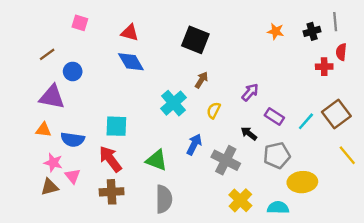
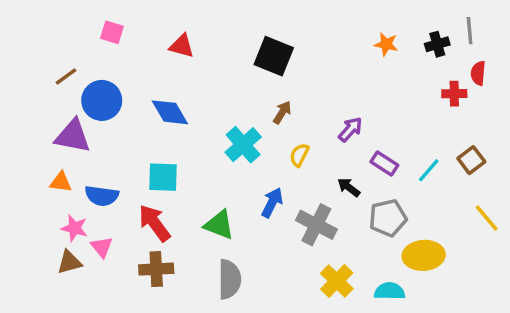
blue diamond: (131, 62) -> (170, 112), moved
blue circle: (73, 71) -> (102, 100), size x1.5
brown square: (336, 114) -> (471, 160), size x0.7

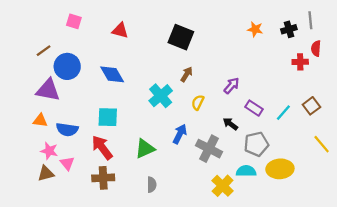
green triangle: (219, 225) -> (145, 149), turned -45
gray semicircle: (229, 279) -> (152, 185), size x0.6
cyan semicircle: (390, 291) -> (246, 171), moved

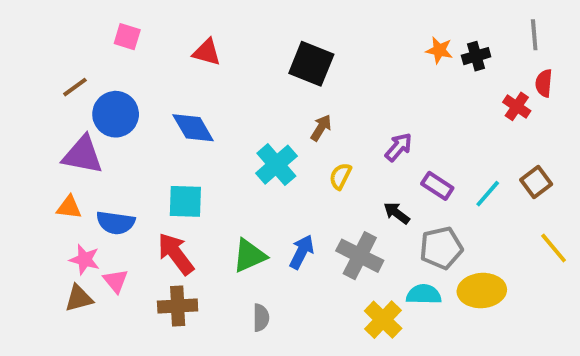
black cross: (289, 29) -> (476, 56), moved
red cross: (300, 62) -> (517, 106), turned 35
blue arrow: (180, 134) -> (302, 252), moved

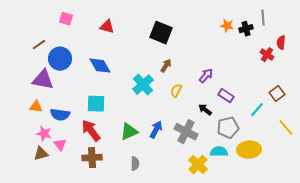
gray line: (534, 35) -> (263, 18), moved
cyan line: (488, 194) -> (257, 110), moved

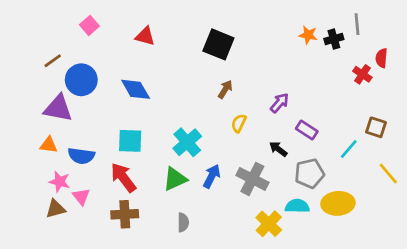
pink square: (66, 19) -> (89, 25), turned 32
cyan cross: (143, 85) -> (187, 142), moved
brown square: (277, 94) -> (376, 127), turned -35

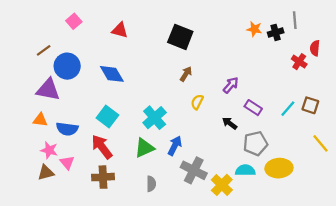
cyan square: (130, 141) -> (107, 117), turned 35
cyan line: (349, 149) -> (288, 109), moved
gray cross: (252, 179) -> (194, 170), moved

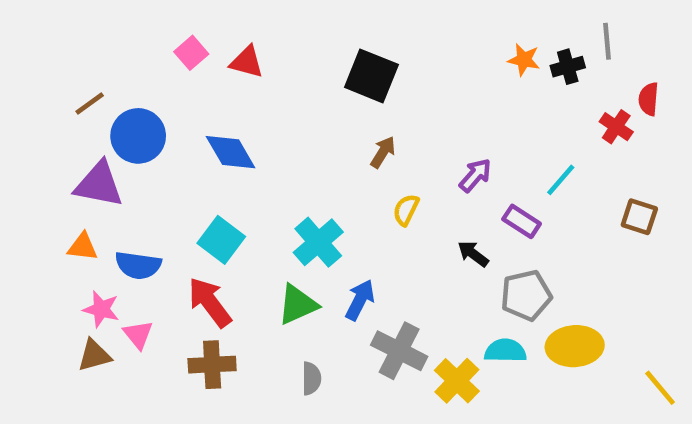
pink square: (74, 21) -> (191, 53), moved
cyan line: (288, 109) -> (561, 180), moved
yellow line: (320, 143) -> (660, 388), moved

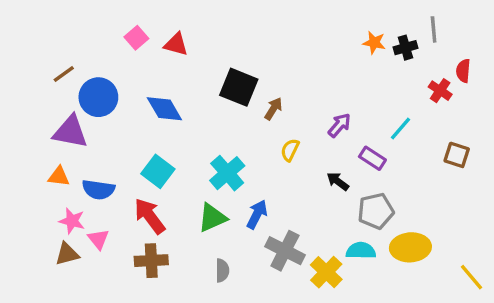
black square: (371, 76) -> (239, 87), moved

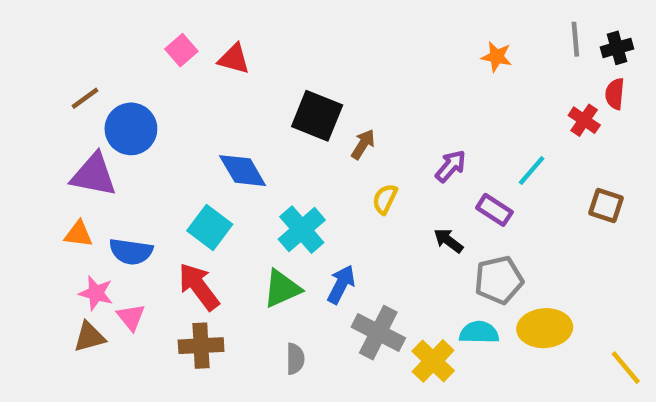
black cross: (405, 48) -> (617, 48), moved
blue diamond: (164, 109) -> (243, 171), moved

